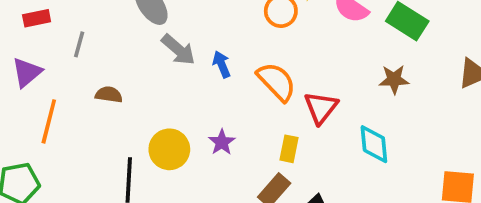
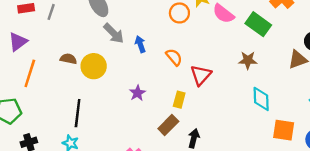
gray line: (79, 44) -> (51, 12), moved
orange semicircle: (277, 82) -> (174, 57), size x0.7
cyan diamond: (374, 144) -> (261, 99), moved
yellow circle: (169, 149) -> (94, 66), moved

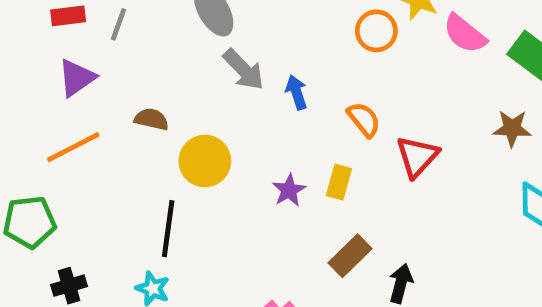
purple triangle: (18, 42) -> (77, 78), moved
yellow circle: (94, 66) -> (205, 161), moved
orange line: (30, 73) -> (73, 147), turned 44
yellow rectangle: (179, 100) -> (339, 182), moved

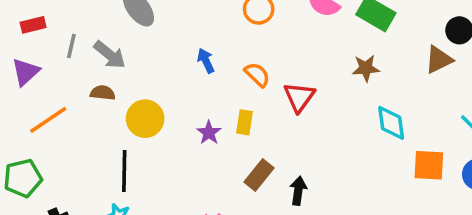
gray line: (118, 24) -> (71, 46), moved
gray arrow: (244, 69) -> (110, 55), moved
purple triangle: (77, 78) -> (26, 72), moved

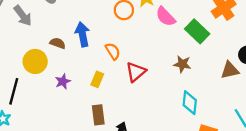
blue arrow: (206, 61) -> (83, 34), size x1.5
brown semicircle: (103, 93) -> (58, 43), moved
purple star: (209, 133) -> (63, 81), moved
brown rectangle: (259, 175) -> (98, 115), turned -60

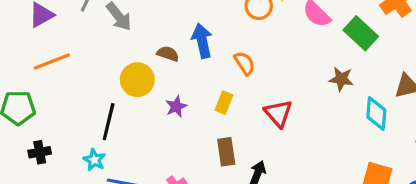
red triangle: (136, 72) -> (278, 113), moved, turned -30
cyan diamond: (190, 103) -> (376, 114), moved

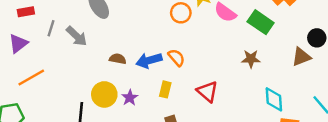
blue arrow: (202, 41) -> (149, 60), moved, turned -85
yellow circle: (137, 80) -> (104, 94), moved
cyan diamond: (376, 114) -> (274, 99), moved

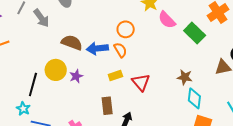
orange circle: (181, 13) -> (126, 29), moved
brown semicircle: (118, 59) -> (72, 43), size x1.5
brown star: (251, 59) -> (185, 77), moved
yellow rectangle: (165, 89) -> (115, 76), moved, turned 48

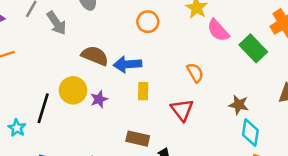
orange circle: (126, 29) -> (148, 22), moved
orange semicircle: (120, 50) -> (195, 73), moved
yellow rectangle: (115, 76) -> (143, 91), moved, turned -72
brown rectangle: (107, 106) -> (138, 139), turned -72
cyan star: (23, 109) -> (17, 128), moved

